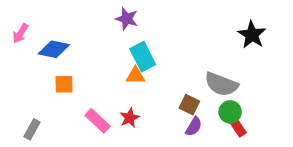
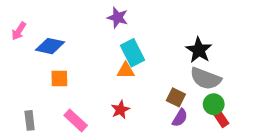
black star: (252, 35) -> (199, 50), moved
pink rectangle: (98, 121) -> (76, 120), moved
gray rectangle: (32, 129) -> (30, 120), turned -36

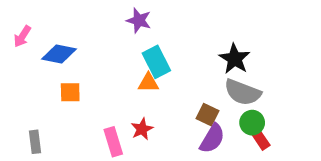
purple semicircle: (180, 118) -> (212, 139), size x1.4
pink rectangle: (76, 120) -> (113, 142), moved, turned 30

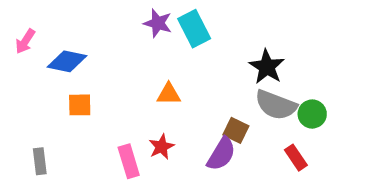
cyan rectangle: (156, 62) -> (194, 29), moved
green circle: (252, 123) -> (312, 114), moved
purple semicircle: (212, 139) -> (221, 154), moved

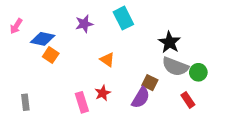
purple star: (158, 23) -> (84, 24), moved, turned -30
orange triangle: (169, 94) -> (107, 60), turned 35
orange square: (80, 105) -> (51, 55), moved, turned 35

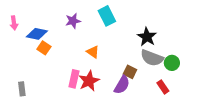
pink arrow: (16, 26) -> (14, 23), turned -40
red star: (103, 93) -> (89, 81), size x1.5
pink rectangle: (82, 102) -> (74, 79), moved, turned 30

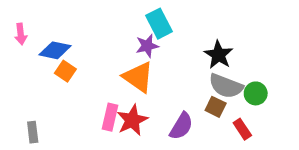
purple star: (73, 21) -> (147, 46), moved
orange triangle: (93, 52) -> (138, 77), size x1.6
brown square: (130, 72) -> (216, 107), moved

